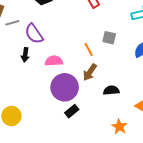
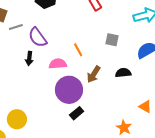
orange line: (89, 49) -> (78, 50), moved
black semicircle: (111, 90) -> (123, 73), moved

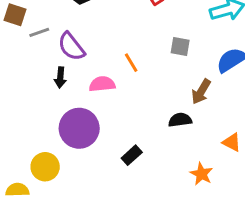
black semicircle: (123, 73) -> (180, 120), moved
brown arrow: (94, 74) -> (201, 92), moved
purple circle: (69, 90) -> (79, 128), moved

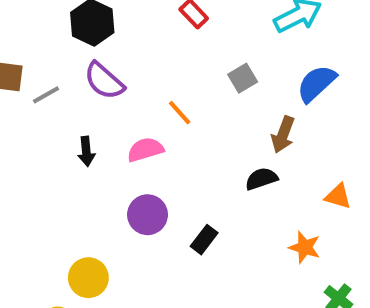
gray square: (180, 46) -> (243, 78), turned -30
purple semicircle: (71, 47) -> (104, 81), moved
purple circle: (79, 128) -> (148, 215), moved, size x0.7

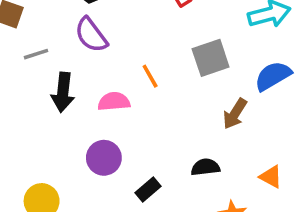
gray square: (243, 78) -> (211, 58), size x1.5
gray line: (46, 95) -> (36, 54), moved
black arrow: (86, 151) -> (63, 92), size x1.5
black semicircle: (261, 179) -> (205, 167), moved

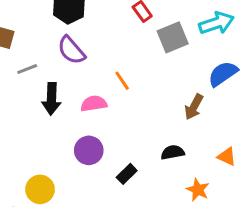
gray square: (211, 58) -> (173, 37), moved

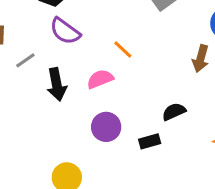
black semicircle: (173, 152) -> (174, 112), moved
black rectangle: (127, 174) -> (150, 141), turned 42

